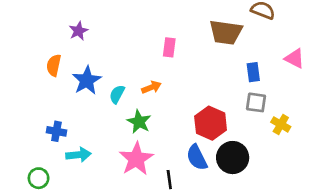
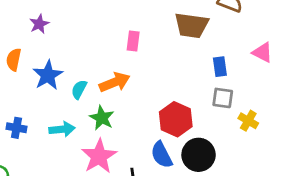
orange arrow: (151, 87) -> (115, 82), size x1.5
cyan arrow: (78, 155) -> (62, 129), moved

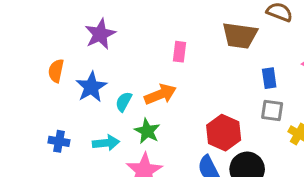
purple star: (39, 24) -> (100, 34), moved, size x1.5

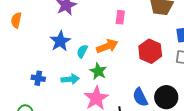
orange semicircle: (56, 71) -> (16, 20), moved
red hexagon: (224, 133) -> (150, 51), moved

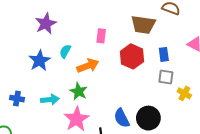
cyan semicircle: (82, 51) -> (65, 51), moved
red hexagon: (150, 51) -> (132, 56), moved

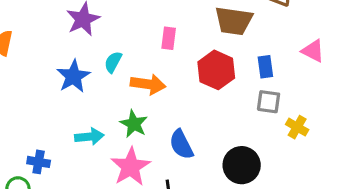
orange arrow: (88, 66) -> (148, 84), turned 30
blue cross: (17, 99) -> (39, 162), moved
blue semicircle: (122, 118) -> (181, 145), moved

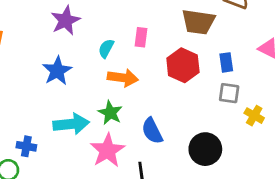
cyan semicircle: (113, 62) -> (106, 48), moved
cyan arrow: (89, 137) -> (71, 124), size x1.4

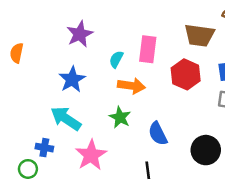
pink rectangle: (141, 37) -> (148, 49), size x1.5
cyan arrow: (71, 124) -> (66, 119), moved, turned -140
pink star: (107, 150) -> (91, 155), moved

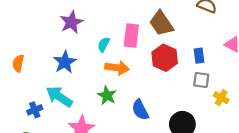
brown trapezoid: (199, 35) -> (161, 23), moved, turned 48
orange semicircle: (17, 53) -> (18, 63), moved
blue cross: (44, 148) -> (35, 110), moved, turned -32

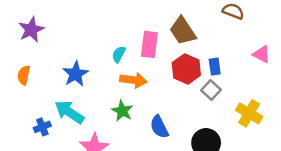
purple star: (71, 22) -> (31, 30), moved
blue rectangle: (199, 56) -> (215, 67), moved
gray square: (201, 80) -> (211, 90), moved, turned 35
yellow cross: (221, 98) -> (249, 113), size x1.5

